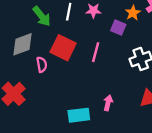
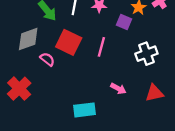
pink semicircle: (42, 65) -> (47, 59), turned -42
pink arrow: (108, 103) -> (118, 89), moved, turned 105

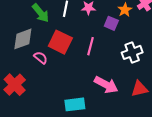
pink arrow: (118, 89) -> (106, 85), size x1.6

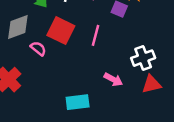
white cross: (132, 52) -> (143, 58), moved
pink arrow: (106, 85) -> (113, 79), size x0.7

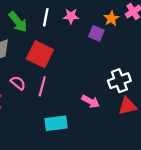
pink line: (95, 35) -> (42, 86), moved
pink semicircle: (38, 48) -> (18, 83), moved

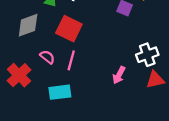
pink arrow: (91, 101) -> (119, 75), turned 90
cyan rectangle: (56, 123) -> (60, 92), moved

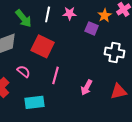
white cross: (147, 55) -> (115, 52), moved, turned 30
pink line: (71, 60) -> (56, 75), moved

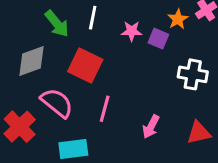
pink star: (70, 13) -> (132, 31), moved
pink semicircle: (24, 71) -> (57, 103), size x1.6

